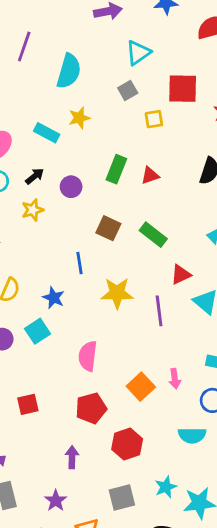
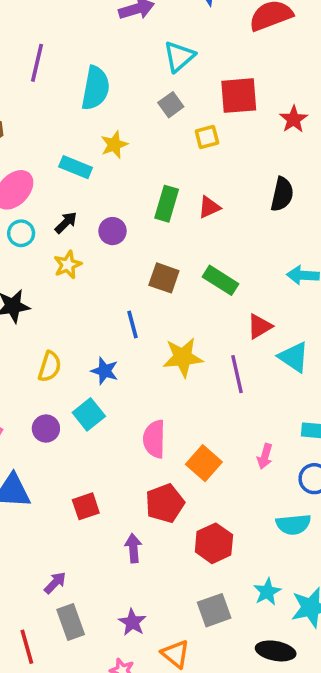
pink arrow: (175, 379) -> (265, 456), turned 30
orange square: (141, 387) -> (204, 463), moved
purple arrow: (72, 457) -> (133, 548), moved

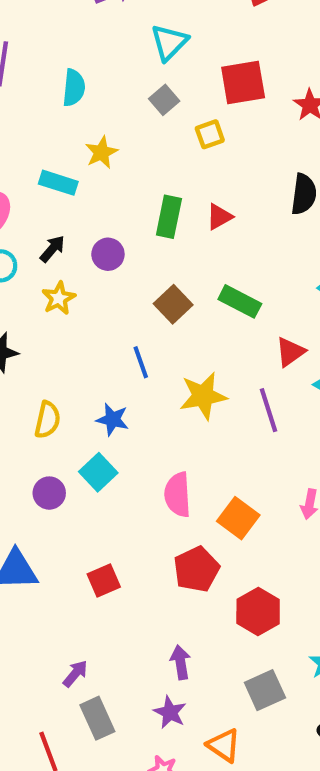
cyan semicircle: (95, 88) -> (74, 88), size x0.7
brown square: (164, 278) -> (173, 304), turned 32
purple arrow: (133, 548) -> (180, 662), moved

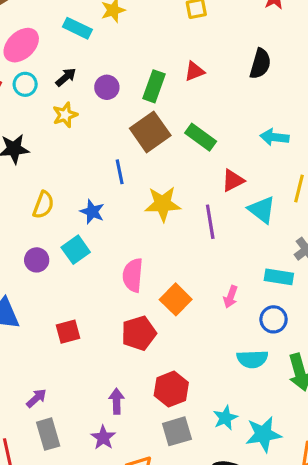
green rectangle: (169, 217) -> (154, 86), moved
brown square: (173, 304) -> (150, 132), size x1.4
red hexagon: (258, 611) -> (171, 389), moved

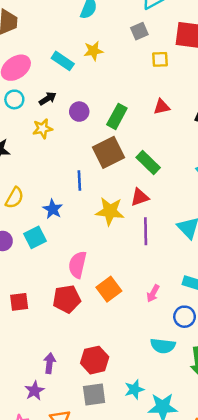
red triangle: (194, 71) -> (162, 107), moved
red triangle: (233, 180) -> (140, 197), moved
red pentagon: (139, 333) -> (67, 299), moved

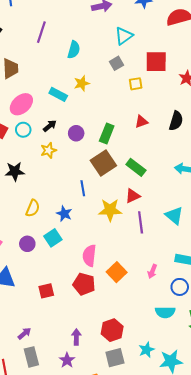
red pentagon: (67, 299) -> (84, 284), turned 30

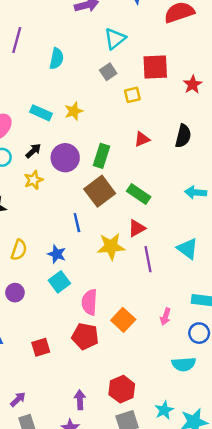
yellow star: (82, 83) -> (74, 111), moved
purple circle: (76, 133) -> (65, 158), size x1.5
cyan square: (53, 238) -> (59, 282), moved

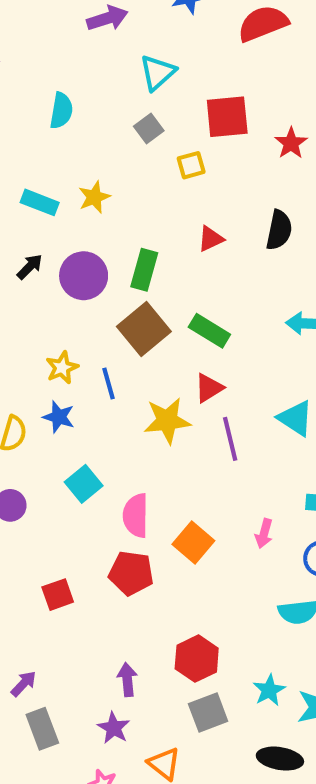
yellow star: (34, 180) -> (62, 368), moved
blue star: (57, 254) -> (59, 417), moved

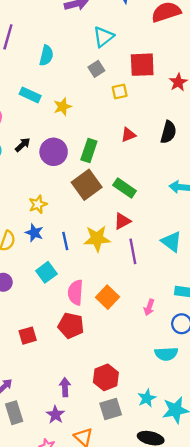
cyan rectangle: (40, 202) -> (30, 95), moved
blue line: (108, 383) -> (65, 241), moved
orange square: (193, 543) -> (108, 297), moved

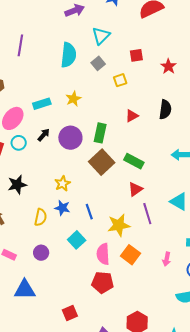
cyan semicircle: (46, 55) -> (69, 55), moved, size x1.4
red square: (142, 65) -> (136, 55), size x0.6
cyan rectangle: (30, 95) -> (42, 104), moved, turned -36
yellow star: (97, 239) -> (119, 225), moved
red square: (28, 336) -> (70, 313), moved

